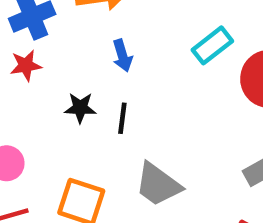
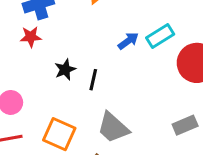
blue arrow: (122, 56) -> (128, 41), moved, turned -115
black star: (80, 108) -> (65, 70), turned -30

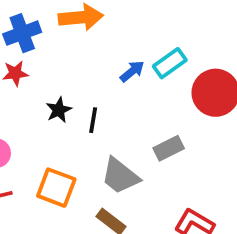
gray rectangle: (185, 125) -> (169, 148), moved

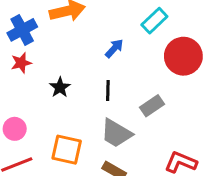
cyan rectangle: (170, 63) -> (154, 21), moved
black line: (93, 120) -> (108, 90), moved

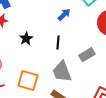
gray trapezoid: (116, 133) -> (62, 72), turned 35

